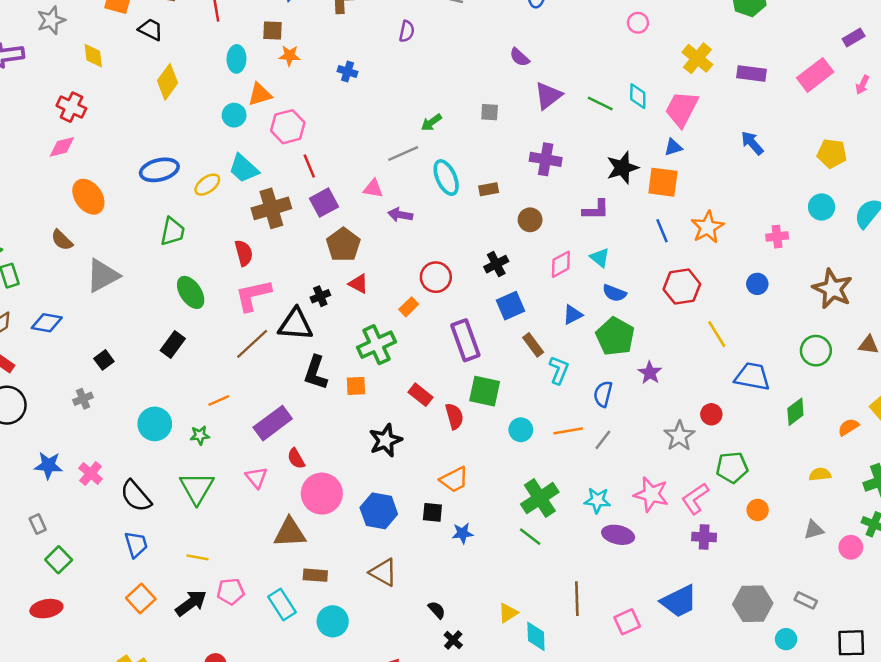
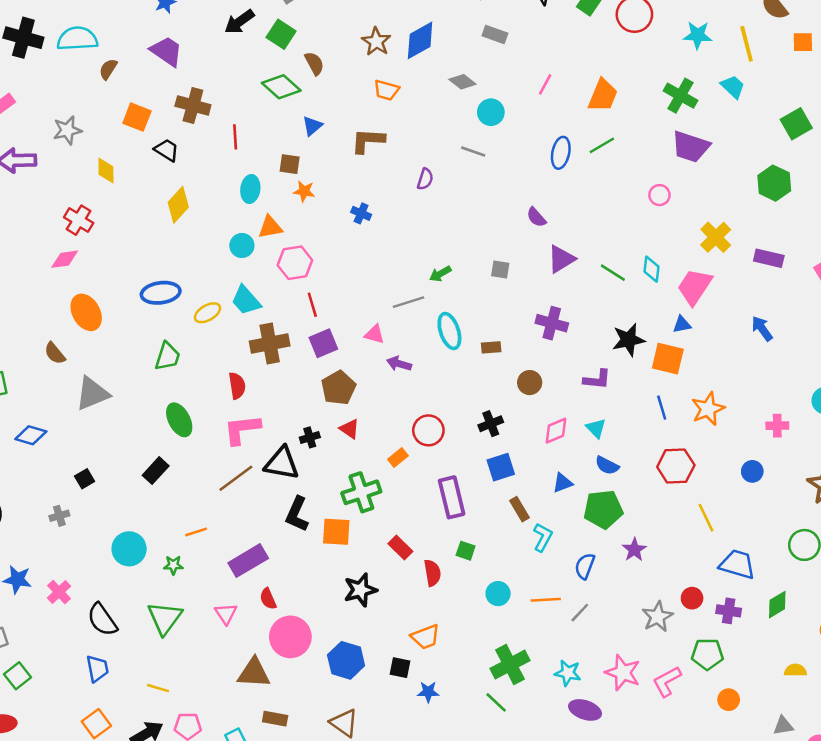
green pentagon: (615, 336) -> (603, 509), turned 30
orange square: (356, 386) -> (336, 532), size x1.4
green square: (485, 391) -> (466, 551), size x0.6
purple cross: (704, 537) -> (729, 611), moved

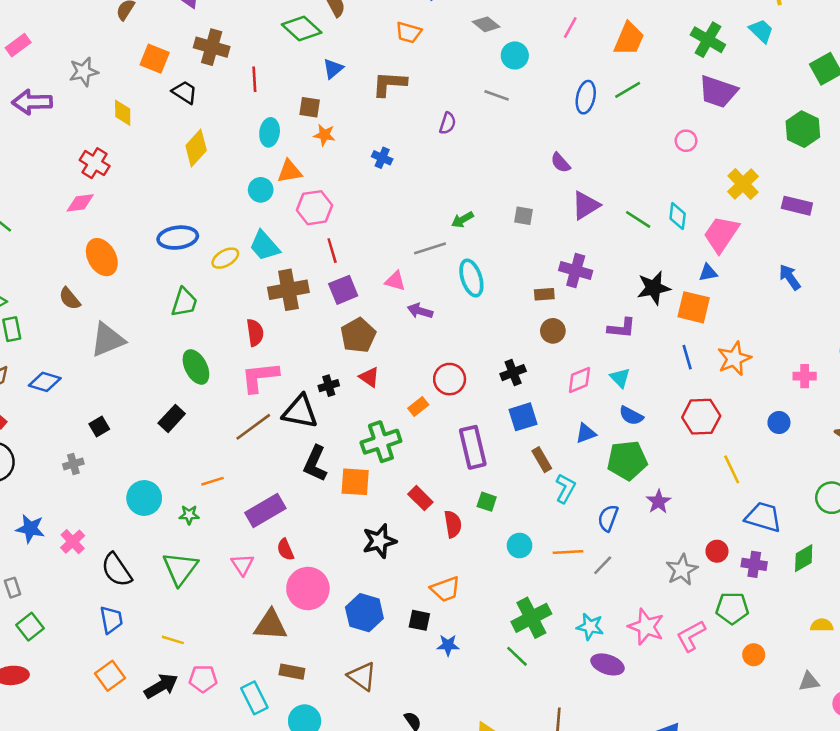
brown rectangle: (491, 347) -> (544, 294), moved

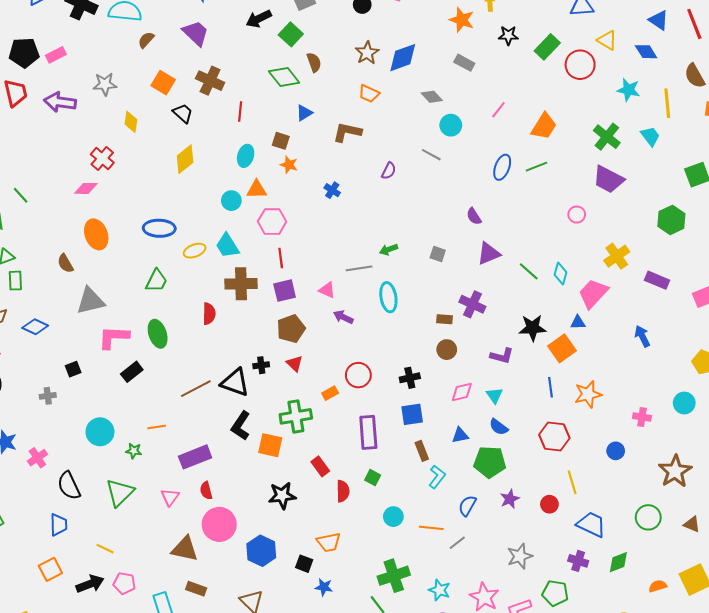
orange square: (694, 307) -> (562, 348), turned 32
pink L-shape: (260, 377) -> (114, 337), moved
red circle: (717, 551) -> (549, 504), moved

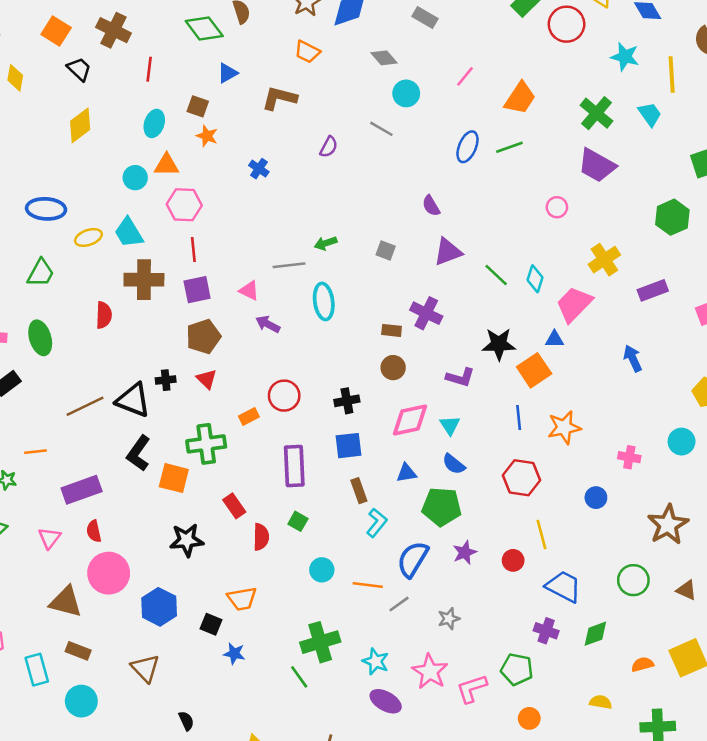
purple rectangle: (657, 280) -> (653, 290), turned -45
pink diamond: (462, 392) -> (410, 420), size x1.4
blue semicircle: (467, 506) -> (413, 559), size x1.4
gray star: (520, 556) -> (449, 619), moved, size x0.7

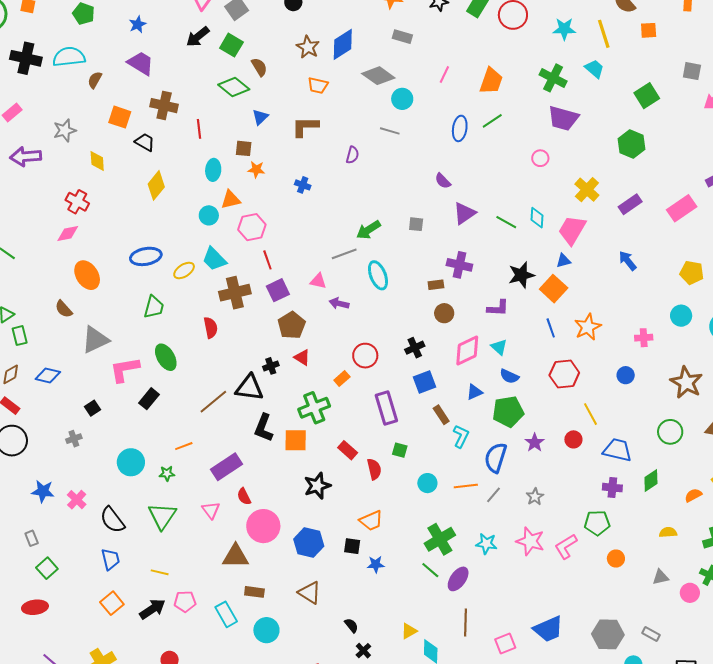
gray diamond: (384, 58) -> (378, 76), size x1.5
green arrow: (326, 243) -> (368, 230), size x1.4
purple ellipse: (386, 701) -> (458, 579), moved, turned -70

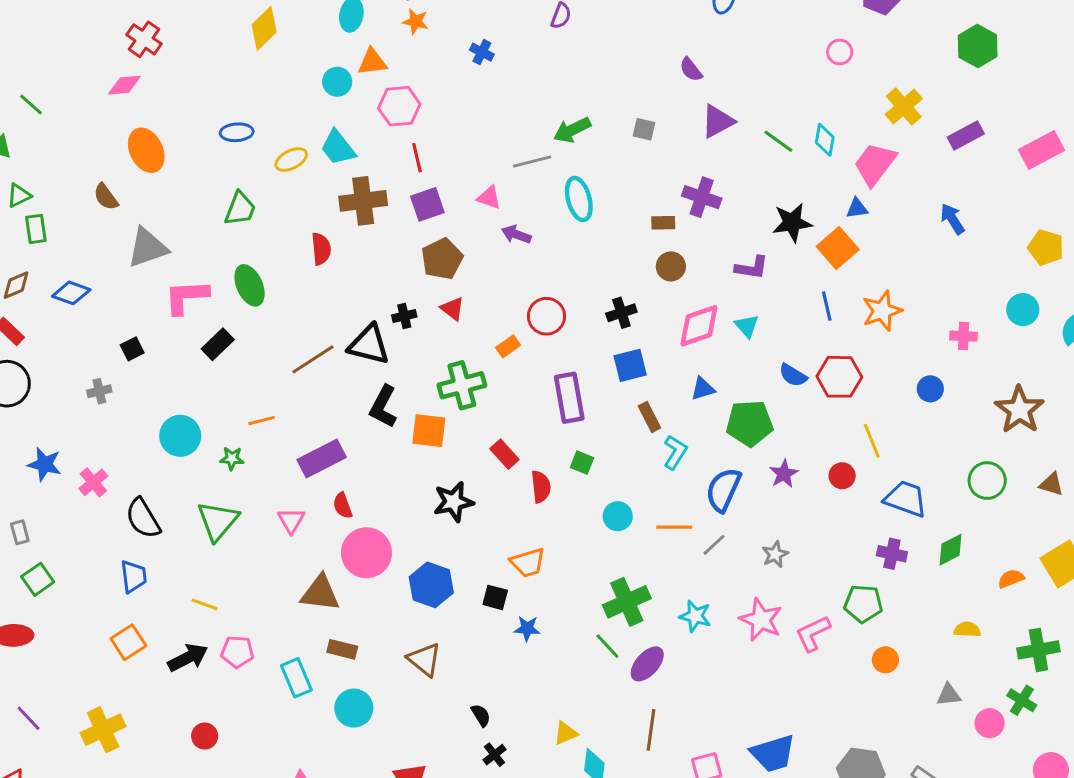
blue ellipse: (146, 256) -> (237, 132), size x0.7
blue semicircle: (509, 376) -> (793, 375), moved

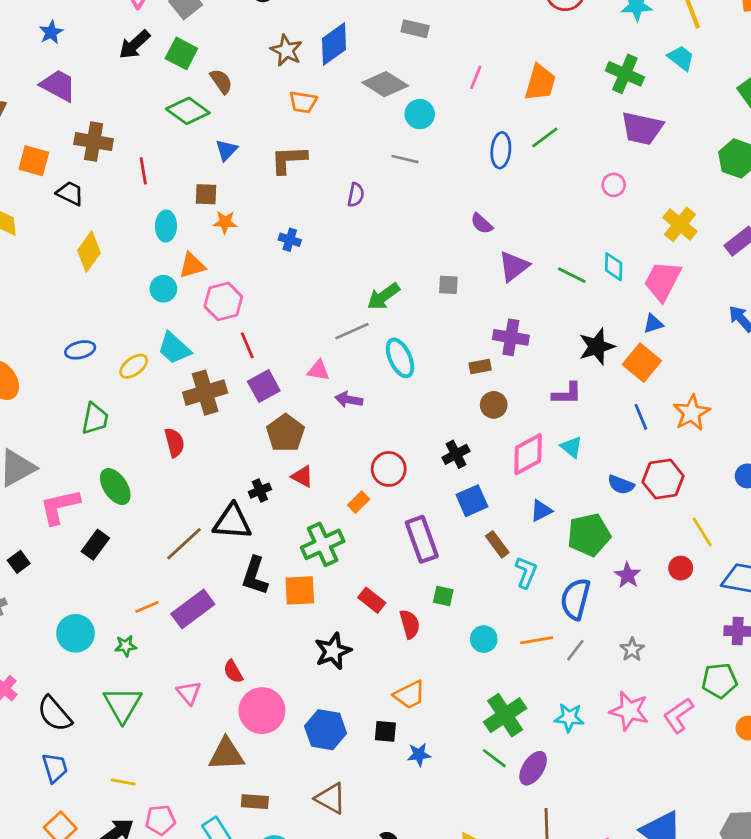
purple rectangle: (322, 458) -> (193, 609), moved

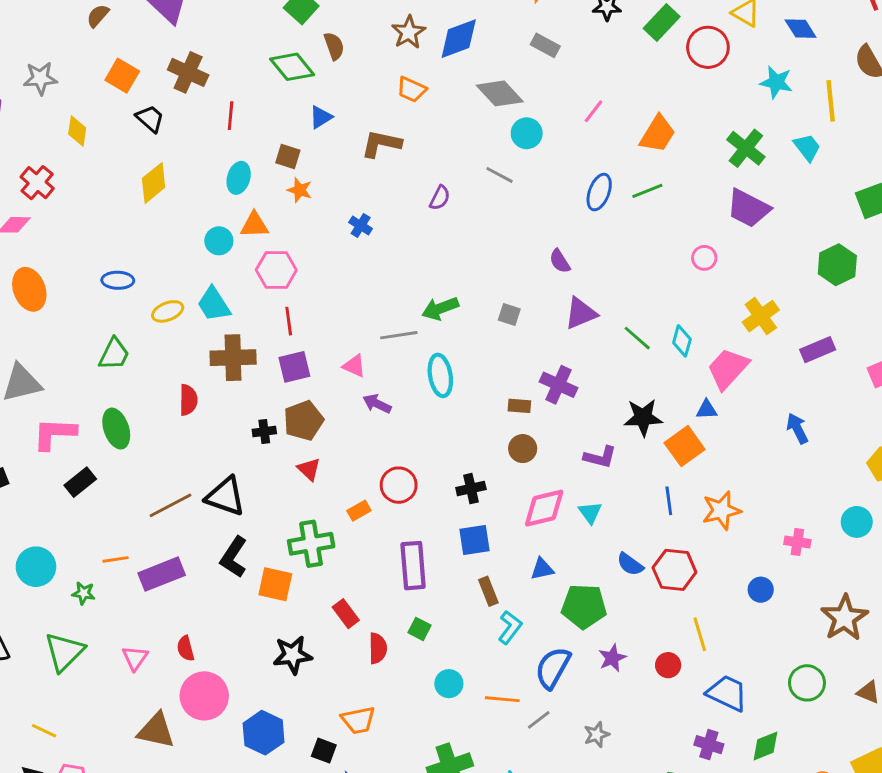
black cross: (260, 491) -> (264, 431), moved

